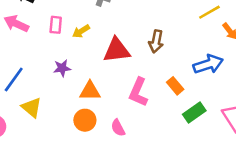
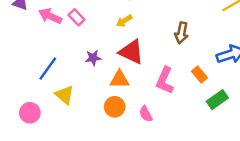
pink rectangle: (56, 25) -> (76, 17), moved, turned -49
yellow arrow: (81, 31) -> (124, 21), moved
red triangle: (117, 50) -> (131, 52), moved, turned 32

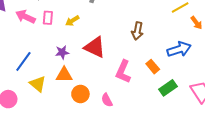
pink rectangle: (76, 17) -> (48, 18), turned 48
yellow arrow: (124, 21) -> (72, 21), moved
orange triangle: (119, 79) -> (64, 75), moved

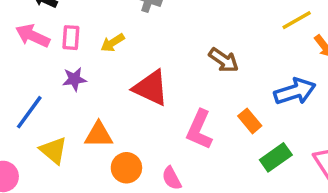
brown arrow: (137, 31) -> (224, 60), turned -66
purple star: (62, 52) -> (74, 79), moved

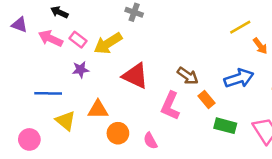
pink rectangle: (71, 38) -> (78, 40), turned -56
yellow arrow: (113, 43) -> (108, 43), size x1.6
brown arrow: (224, 60) -> (188, 76), moved
blue line: (29, 112) -> (48, 93), turned 55
green rectangle: (276, 157) -> (225, 126), turned 50

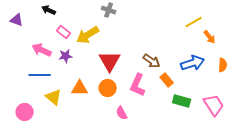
pink arrow: (51, 38) -> (42, 50), moved
red triangle: (135, 76) -> (110, 61), turned 35
orange circle: (118, 133) -> (108, 88), moved

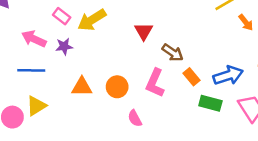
red triangle: (110, 61) -> (144, 31), moved, size x0.7
blue arrow: (193, 63) -> (228, 75), moved
yellow triangle: (54, 97) -> (36, 106), moved, turned 48

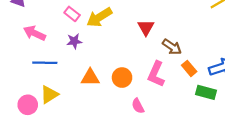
pink arrow: (34, 39) -> (35, 33), moved

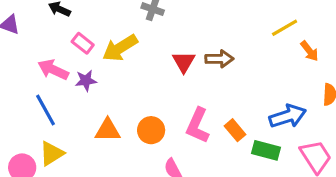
pink arrow: (35, 33) -> (53, 70), moved
brown arrow: (172, 47) -> (219, 59), moved, turned -36
blue line: (45, 63) -> (45, 110), turned 60
orange rectangle: (189, 68) -> (235, 130), moved

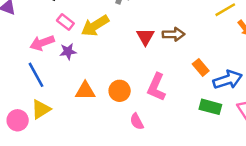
pink arrow: (53, 70) -> (42, 43), turned -45
orange rectangle: (235, 130) -> (201, 67), moved

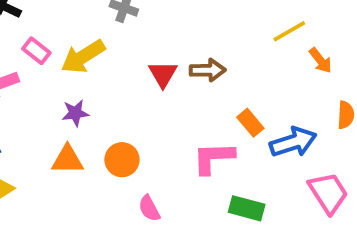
purple star: (68, 51) -> (75, 113), moved
pink L-shape: (156, 87) -> (213, 158), moved, turned 64
green rectangle: (210, 107) -> (247, 208), moved

